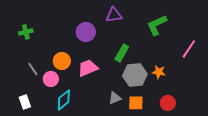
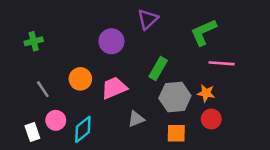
purple triangle: (114, 15) -> (148, 19), turned -36
pink line: (189, 49) -> (222, 63), moved, turned 60
pink circle: (51, 79) -> (56, 120), moved
gray triangle: (115, 98) -> (136, 119), moved
red circle: (168, 103) -> (211, 119), moved

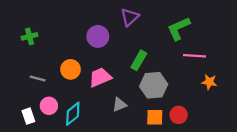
gray line: (43, 89) -> (38, 78), turned -42
orange star: (206, 93) -> (209, 82), moved
red circle: (211, 119) -> (179, 115), moved

